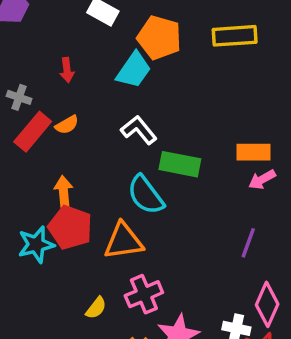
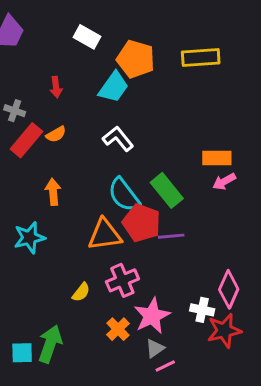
green rectangle: (180, 164) -> (167, 190), moved, turned 40
red pentagon: (70, 227) -> (142, 223), moved
purple line: (248, 243) -> (171, 236), moved, turned 65

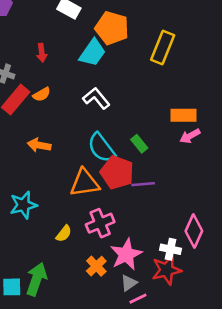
yellow rectangle: (201, 58) -> (163, 48), moved, turned -64
green rectangle: (167, 190) -> (139, 144), size x0.6
orange arrow: (53, 192) -> (39, 145), turned -75
cyan star: (29, 238) -> (23, 205), moved
red star: (224, 331) -> (167, 270), moved

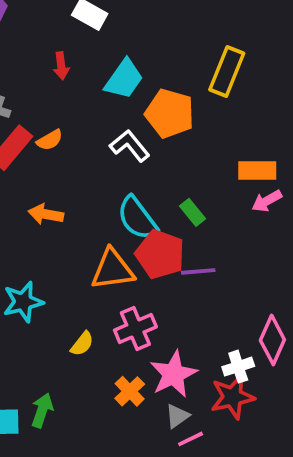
orange pentagon: (112, 28) -> (170, 113), moved
red arrow: (42, 53) -> (61, 66), moved
white cross: (170, 249) -> (238, 367), turned -30
green arrow: (36, 279) -> (42, 410), size x0.7

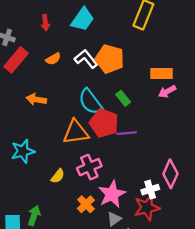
red arrow: (61, 66) -> (45, 23), moved
orange pentagon: (170, 113) -> (110, 59), moved
orange semicircle: (50, 140) -> (53, 59), moved

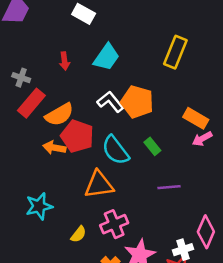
orange semicircle: (53, 59) -> (59, 115), moved, size x1.6
orange rectangle: (161, 73) -> (196, 118), turned 30
red pentagon: (104, 123) -> (77, 136), moved
purple line: (127, 133) -> (169, 187), moved

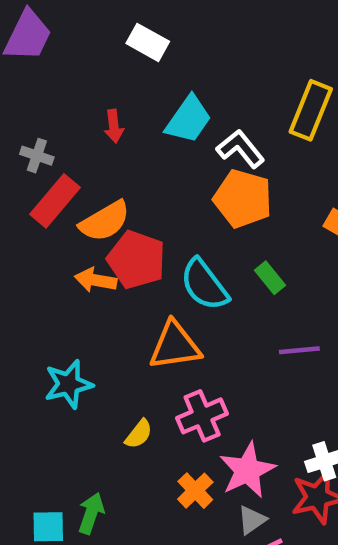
white L-shape: (110, 102) -> (241, 149), moved

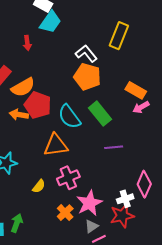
cyan trapezoid: (188, 119) -> (50, 22), moved
green rectangle: (270, 278) -> (100, 114), size x1.6

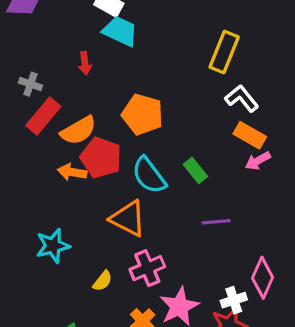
cyan trapezoid: (50, 22) -> (120, 31), turned -100
white L-shape: (86, 54) -> (242, 98), moved
orange pentagon: (87, 77) -> (143, 114), moved
green rectangle: (100, 114) -> (195, 170), size x0.7
orange triangle: (56, 145) -> (128, 218), turned 35

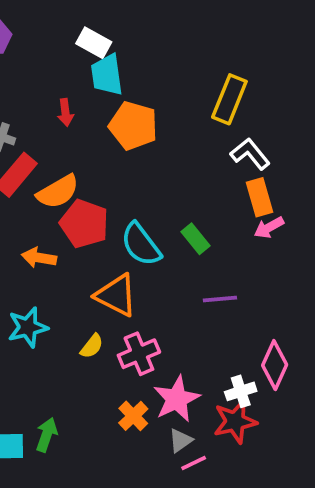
cyan trapezoid: (120, 31) -> (107, 75), turned -123
orange pentagon: (143, 114) -> (133, 126), moved
orange rectangle: (250, 135) -> (260, 197), turned 44
orange arrow: (72, 172) -> (39, 258), moved
yellow semicircle: (102, 281) -> (92, 346), moved

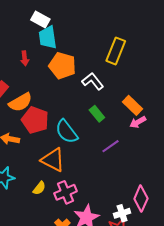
white L-shape: (250, 154) -> (93, 81), moved
orange rectangle: (260, 197) -> (133, 105), turned -30
green rectangle: (195, 239) -> (97, 114), moved
purple line: (220, 299) -> (111, 146), moved, turned -30

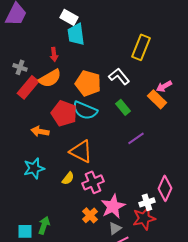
orange pentagon: (62, 66) -> (88, 83), moved
orange semicircle: (20, 102) -> (50, 78), moved
pink arrow: (138, 122) -> (164, 86), moved
cyan semicircle: (67, 132) -> (85, 110), moved, turned -30

